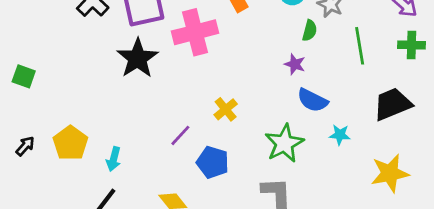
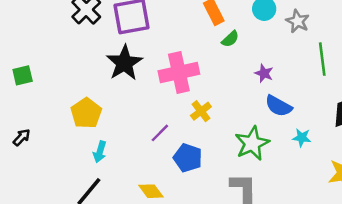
green semicircle: (310, 31) -> (230, 39), moved, turned 30
pink cross: (195, 32) -> (179, 72), moved
green square: (24, 76) -> (23, 75), turned -35
yellow pentagon: (70, 143) -> (86, 113), moved

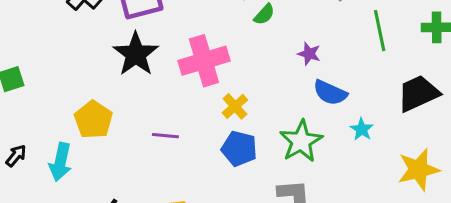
purple line: (160, 133) -> (165, 136), moved, turned 55
cyan star: (302, 138) -> (362, 129), turned 30
cyan arrow: (100, 152) -> (60, 162), moved, size x1.4
blue pentagon: (188, 158) -> (239, 149), moved

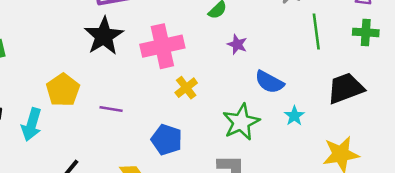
purple star: (309, 54) -> (237, 44), moved
purple line: (165, 136) -> (111, 109), moved
blue pentagon: (239, 149) -> (167, 140), moved

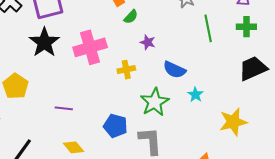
yellow cross: (186, 88) -> (126, 70), moved, turned 30
black trapezoid: (346, 88) -> (253, 68), moved
purple line: (111, 109) -> (64, 108), moved
blue pentagon: (167, 140) -> (115, 126), moved

